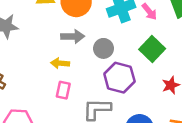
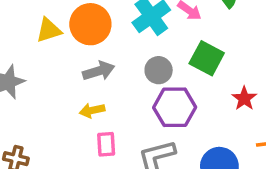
gray circle: (103, 48) -> (159, 70), moved

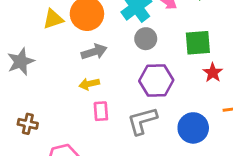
green square: (207, 58) -> (198, 43), moved, turned -32
gray circle: (159, 70) -> (146, 39), moved

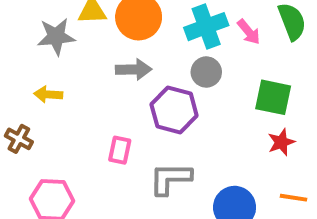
gray star: (21, 62) -> (56, 36), moved
purple hexagon: (156, 81) -> (174, 110), moved
yellow arrow: (89, 84) -> (48, 94), moved

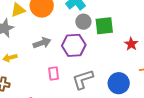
gray arrow: (134, 69) -> (42, 43), moved
green square: (273, 97) -> (104, 26), moved

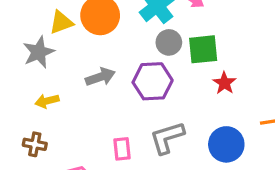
red star: (131, 44) -> (224, 83), moved
pink rectangle: (54, 74) -> (122, 149), moved

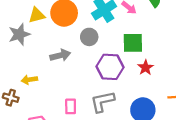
gray circle: (169, 42) -> (89, 37), moved
purple hexagon: (153, 81) -> (110, 67), moved
yellow arrow: (47, 101) -> (29, 80), moved

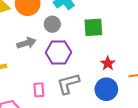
purple hexagon: (110, 67) -> (58, 52), moved
red star: (145, 68) -> (108, 63), moved

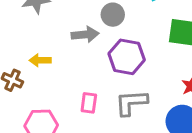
gray circle: (52, 24) -> (113, 15), moved

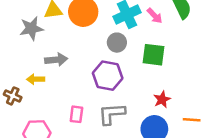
gray circle: (113, 15) -> (117, 43), moved
gray arrow: (85, 35) -> (56, 60), moved

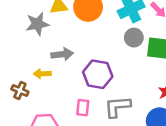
gray circle: (117, 43) -> (134, 38), moved
purple hexagon: (108, 76) -> (98, 74), moved

